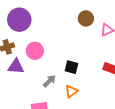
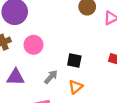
purple triangle: (16, 66) -> (16, 77), moved

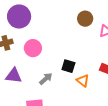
orange triangle: (76, 87) -> (83, 81), moved, turned -48

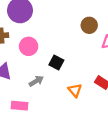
black square: (68, 66) -> (56, 63), moved

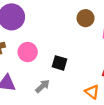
orange triangle: (75, 90) -> (92, 92), moved

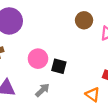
pink circle: (28, 52) -> (38, 59), moved

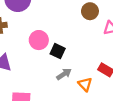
gray arrow: (42, 90) -> (64, 74), moved

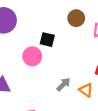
black square: (58, 51) -> (47, 40), moved

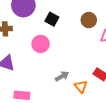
black square: (47, 40) -> (52, 19), moved

